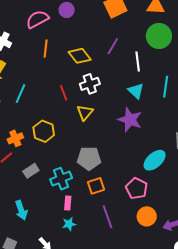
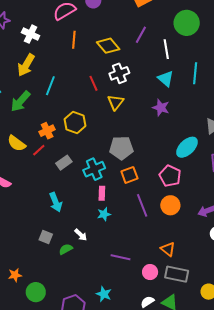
purple star: (130, 120) -> (161, 108), size x0.7
orange circle: (147, 216) -> (170, 205), moved

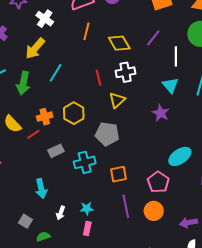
green arrow: (20, 101) -> (23, 83), turned -40
gray pentagon: (121, 148) -> (107, 134), moved
pink rectangle: (102, 193) -> (87, 229), moved
white arrow: (81, 235) -> (61, 213), moved, turned 56

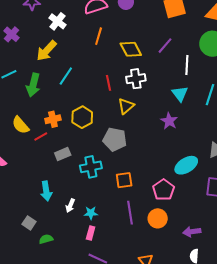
white arrow: (61, 213) -> (70, 206), moved

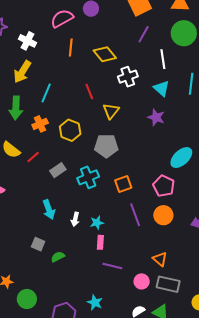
purple line: (165, 46) -> (144, 34), moved
white cross: (136, 79) -> (128, 77), moved
orange cross: (53, 119) -> (40, 124), moved

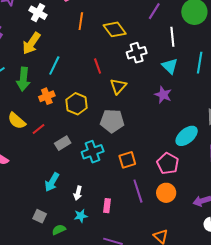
cyan arrow: (49, 210) -> (52, 182), turned 48
cyan star: (97, 223) -> (81, 216), moved
pink rectangle: (100, 242) -> (107, 206), moved

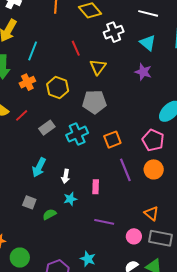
white line: (172, 37) -> (148, 13), turned -66

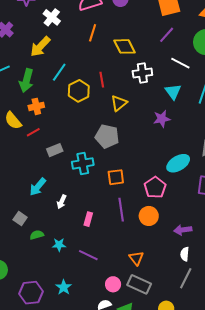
purple star: (143, 72) -> (162, 119), turned 30
orange cross: (27, 82) -> (36, 106), moved
yellow hexagon: (58, 87) -> (79, 91), moved
cyan star: (70, 199) -> (59, 245), moved
pink circle: (134, 236) -> (113, 284), moved

